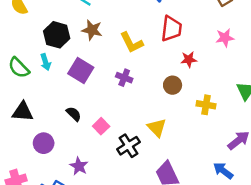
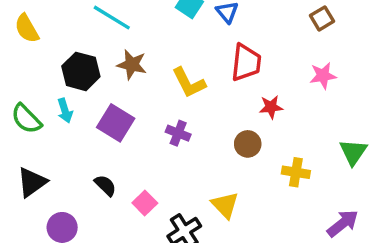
black triangle: (23, 112) -> (32, 182), turned -40

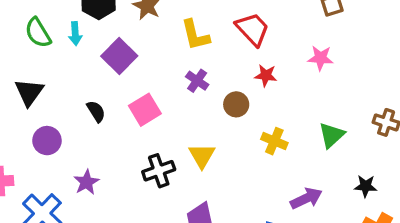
red trapezoid: (246, 63) -> (253, 29), turned -63
purple cross: (178, 133) -> (197, 81), moved
black triangle: (32, 182) -> (29, 92), turned -32
pink square: (145, 203) -> (145, 110), moved, size x1.4

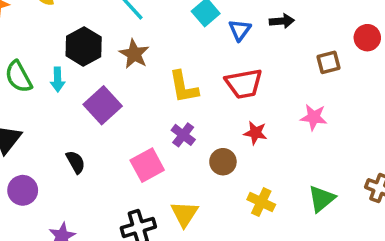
red trapezoid: (253, 29) -> (244, 84), turned 120
pink square: (145, 110) -> (147, 165), moved

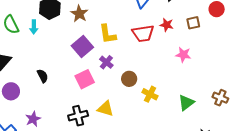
purple square: (103, 105) -> (82, 46), moved
red star: (255, 133) -> (167, 25), moved
yellow cross: (261, 202) -> (150, 94), moved
yellow triangle: (184, 214) -> (105, 109), turned -48

